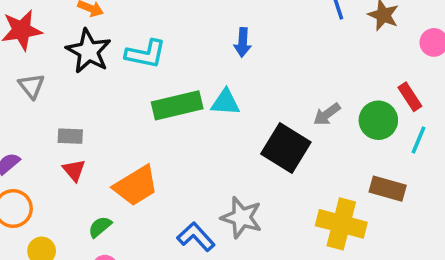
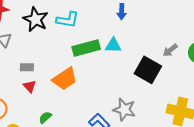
orange trapezoid: (136, 186) -> (65, 79), moved

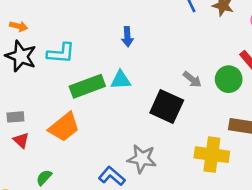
gray arrow: (170, 50) -> (192, 79), turned -98

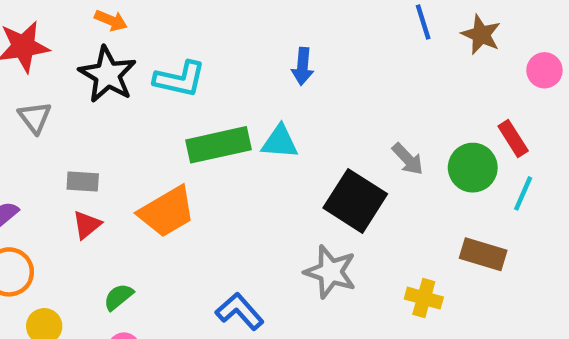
red triangle: (21, 140) -> (87, 225), turned 30
yellow cross: (212, 155) -> (424, 298), size x0.6
gray star: (142, 159) -> (330, 272), moved

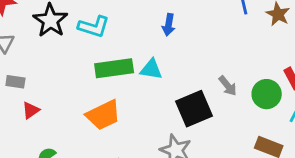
gray rectangle: (83, 182) -> (15, 82), moved
black square: (355, 201) -> (194, 109), turned 30
orange trapezoid: (167, 212) -> (103, 115), moved

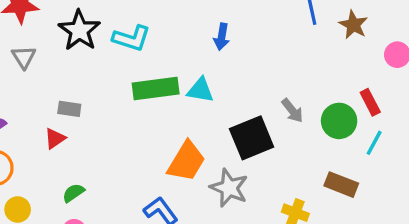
gray rectangle: (15, 82) -> (69, 109), moved
orange trapezoid: (103, 115) -> (186, 161), moved, turned -33

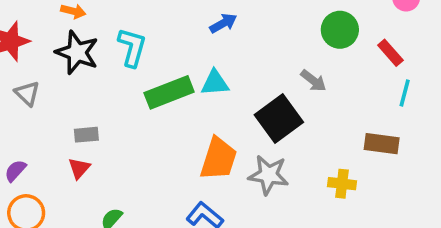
blue arrow: (222, 37) -> (223, 23), turned -115
cyan L-shape: (131, 38) -> (132, 47), turned -78
green circle: (339, 121) -> (340, 30), moved

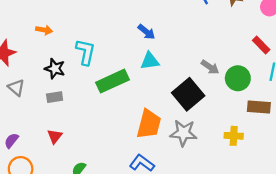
blue arrow: (223, 23) -> (146, 32), turned 72
green circle: (340, 30) -> (238, 78), moved
black star: (77, 52) -> (55, 69), moved, size x0.7
cyan triangle: (215, 83) -> (150, 61), moved
gray rectangle: (86, 135) -> (55, 97), moved

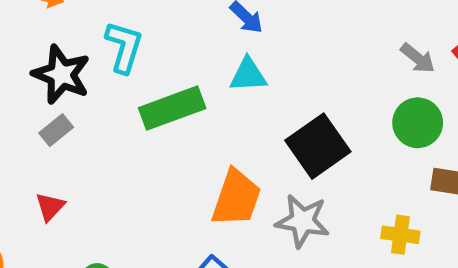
gray arrow: (210, 67) -> (418, 58), moved
black star: (55, 69) -> (61, 75), size x1.4
gray rectangle: (55, 97) -> (56, 130), turned -35

